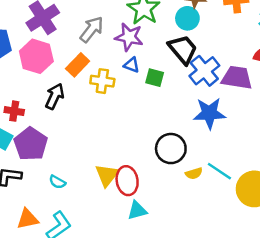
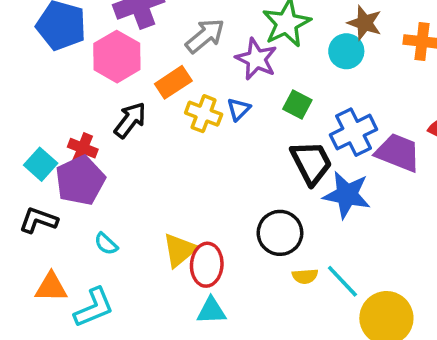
black trapezoid: (183, 49) -> (311, 163), moved
blue triangle: (132, 65) -> (239, 109), moved, turned 42
green square: (155, 78) -> (297, 105), moved
red cross: (14, 111) -> (83, 148), moved

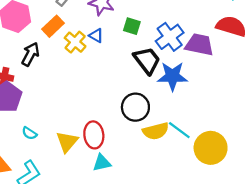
blue triangle: (239, 109) -> (96, 36), turned -35
yellow cross: (204, 114) -> (75, 42), turned 30
yellow triangle: (180, 250) -> (67, 142), moved
yellow semicircle: (305, 276) -> (156, 131), size x1.6

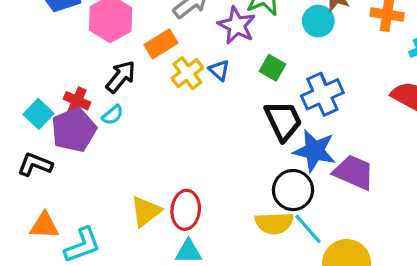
purple trapezoid: (199, 45) -> (354, 172), moved
black circle: (135, 107) -> (293, 190), moved
cyan semicircle: (29, 133) -> (113, 115), moved, turned -84

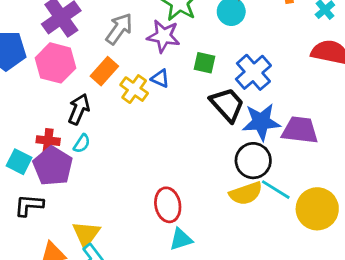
yellow triangle: (146, 211) -> (86, 234), moved

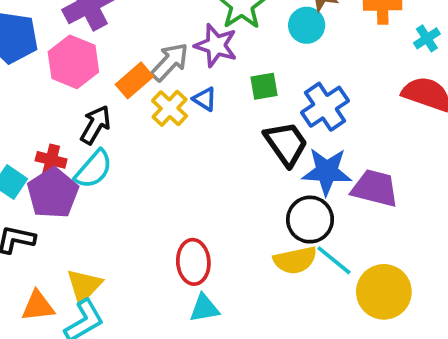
gray arrow: (119, 29) -> (170, 62), moved
green square: (204, 63) -> (264, 86), turned -30
cyan semicircle: (82, 144) -> (94, 169), size x1.6

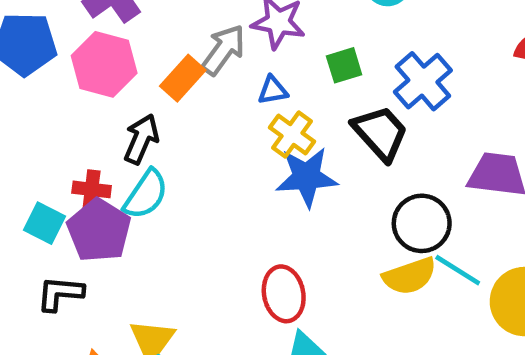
blue triangle: (205, 99) -> (273, 90), turned -35
yellow cross: (170, 108) -> (292, 135), moved
blue star: (327, 171) -> (307, 177), moved

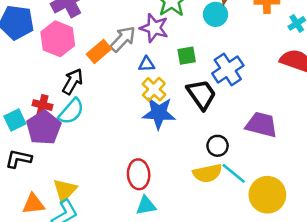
cyan square: (45, 223) -> (15, 120), turned 30
black circle: (422, 223) -> (218, 146), size x0.7

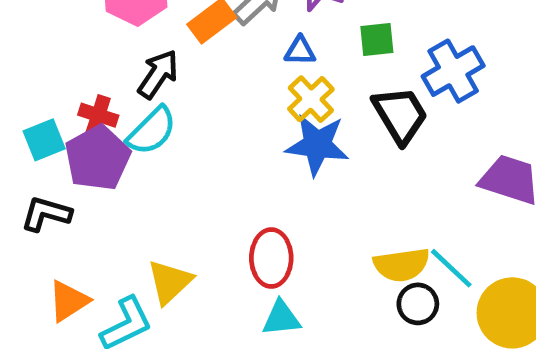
black circle: (218, 146) -> (418, 304), moved
yellow triangle: (65, 190) -> (170, 282), moved
orange triangle: (33, 204) -> (69, 301), turned -30

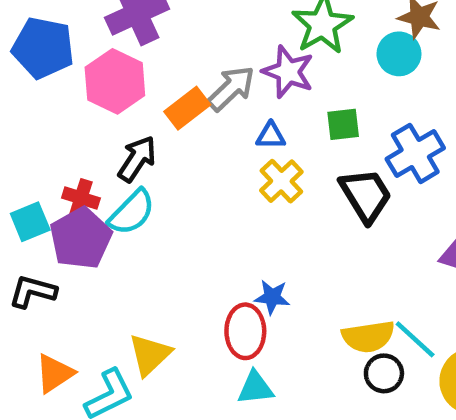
blue star: (317, 145) -> (272, 297), moved, size x0.6

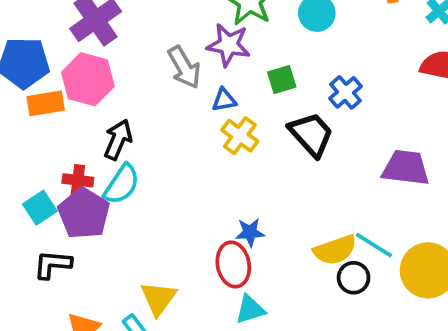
gray arrow: (231, 88) -> (184, 67), turned 114
orange rectangle: (187, 108) -> (46, 103), moved, turned 39
blue cross: (415, 153) -> (346, 92), size x0.7

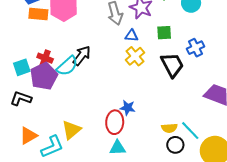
black arrow: (118, 140) -> (82, 56), moved
yellow semicircle: (335, 250) -> (169, 128), size x0.7

